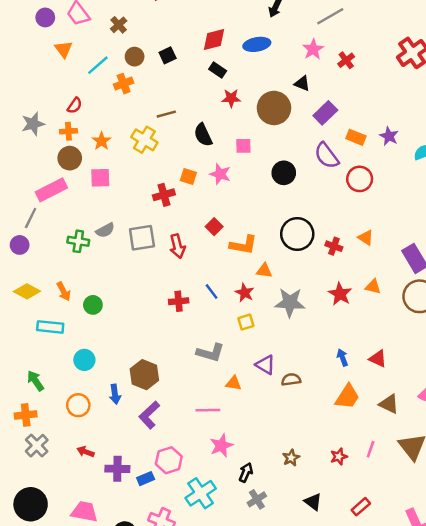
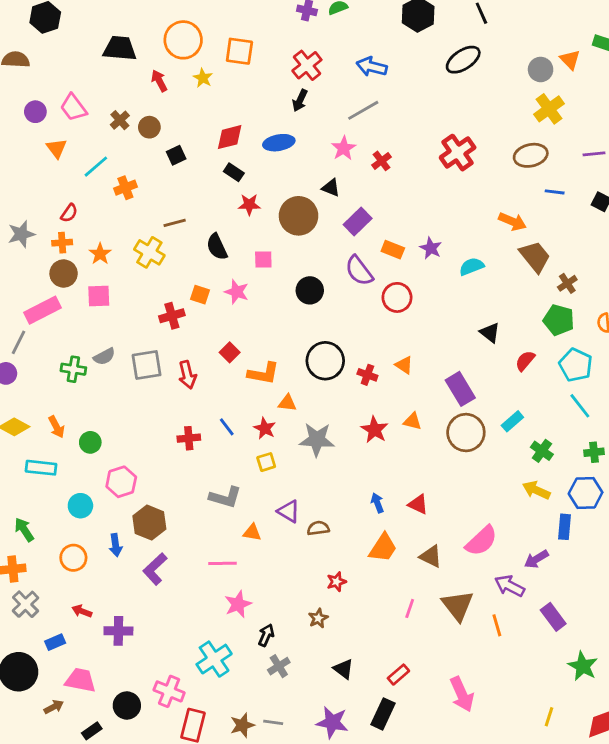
brown circle: (135, 57) -> (149, 127), moved
red star: (339, 457) -> (337, 582), moved
pink hexagon: (169, 460) -> (121, 482), moved
blue rectangle: (146, 479) -> (55, 642), moved

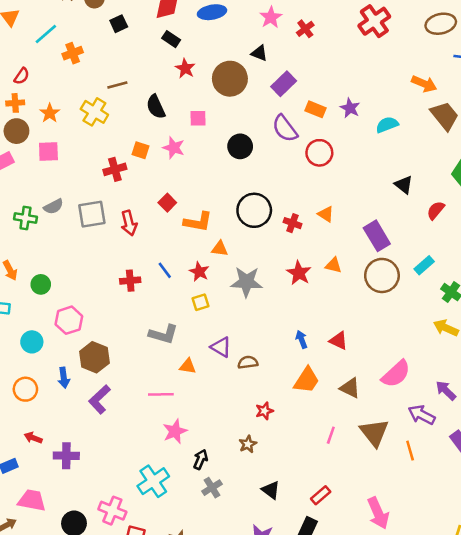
red star: (249, 205) -> (185, 68), turned 30
purple arrow: (536, 559) -> (446, 390), turned 75

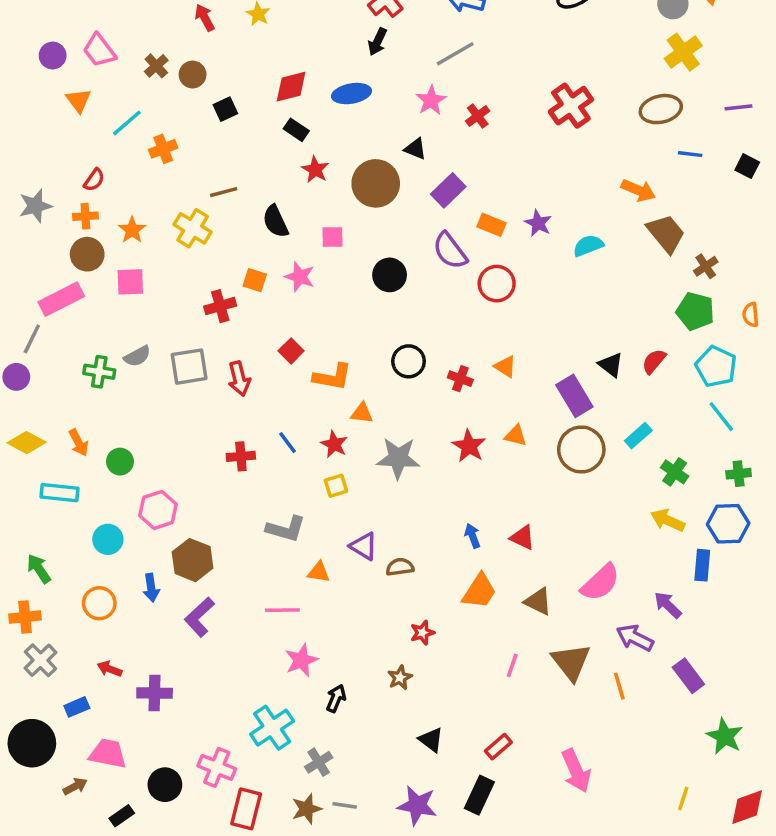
black triangle: (404, 185) -> (611, 365), moved
black circle: (254, 210) -> (409, 361), size x0.7
gray cross: (212, 488) -> (319, 762), moved

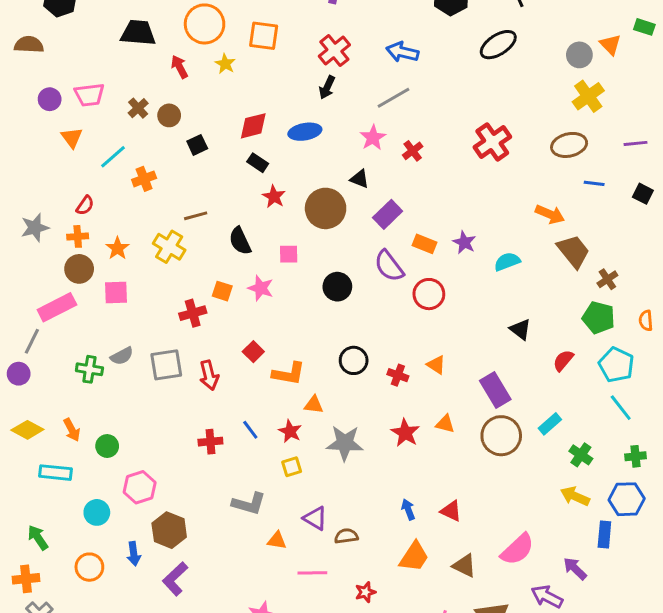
pink trapezoid: (99, 50) -> (89, 95), turned -60
black triangle: (611, 365) -> (520, 329), moved
pink line: (282, 610) -> (312, 573), moved

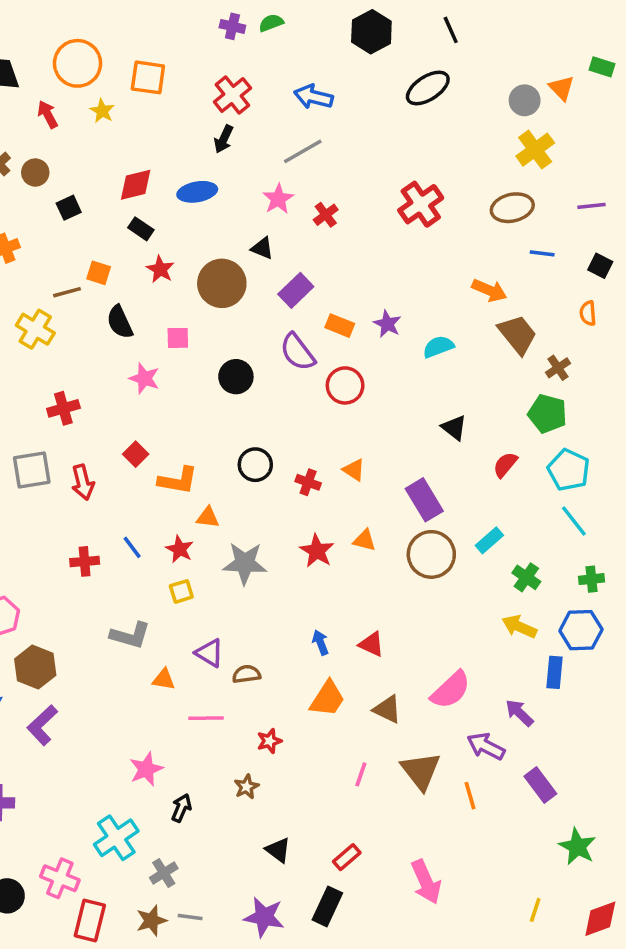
orange square: (222, 291) -> (99, 273), moved
orange semicircle: (646, 321) -> (588, 313), moved

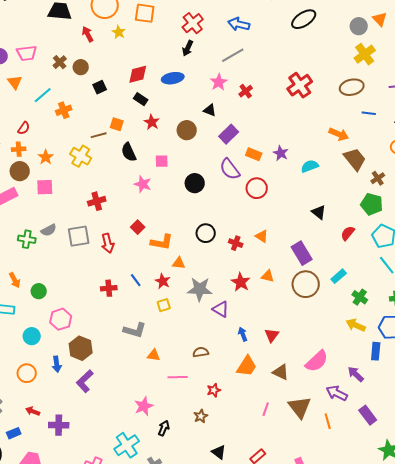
brown circle: (222, 283) -> (187, 130), size x0.7
red triangle: (371, 644) -> (272, 335), turned 42
purple triangle: (210, 653) -> (221, 309), moved

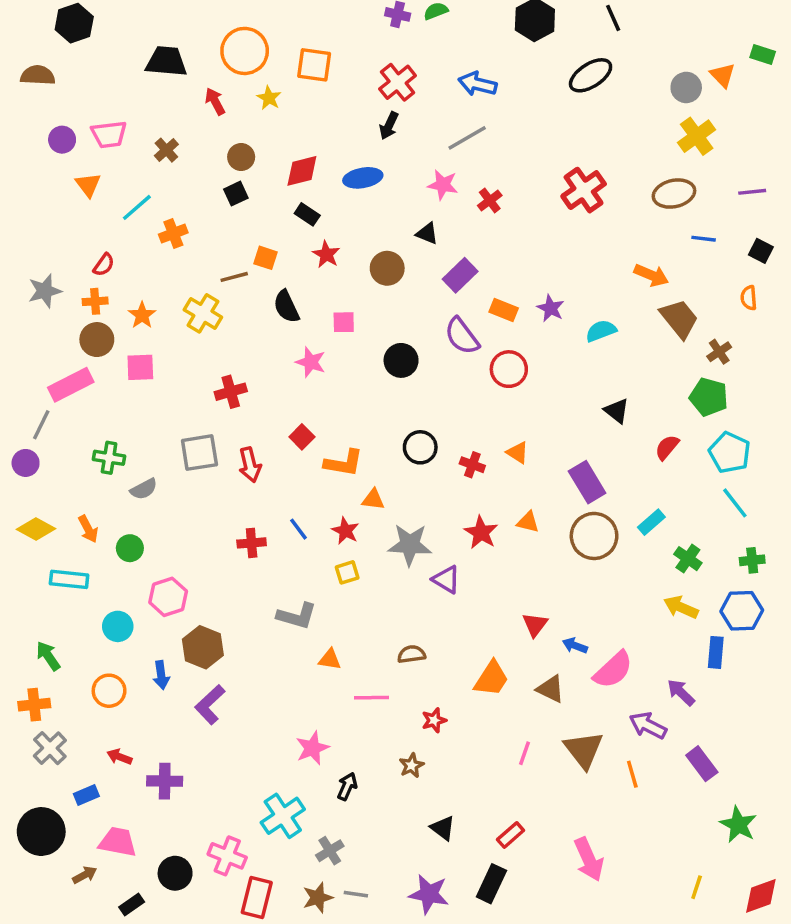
brown circle: (81, 67) -> (241, 157), moved
pink star: (219, 82) -> (443, 185), turned -30
gray semicircle: (49, 230) -> (144, 489), moved
blue arrow: (243, 334) -> (575, 646), moved, turned -48

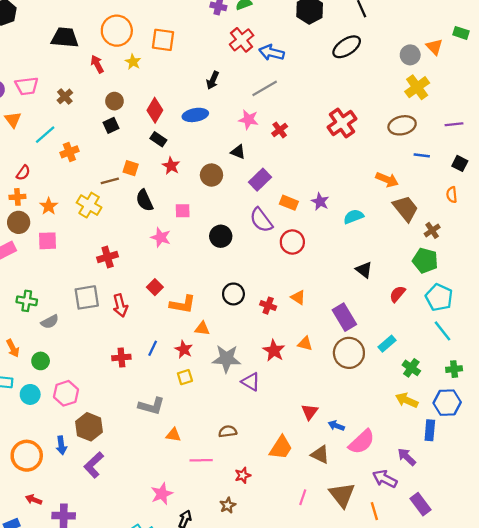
red cross: (398, 82) -> (242, 40), moved
red diamond: (302, 171) -> (155, 110), turned -45
blue line: (298, 529) -> (153, 348), turned 63
cyan circle: (118, 626) -> (30, 394), moved
orange circle: (109, 691) -> (27, 456), size x1.4

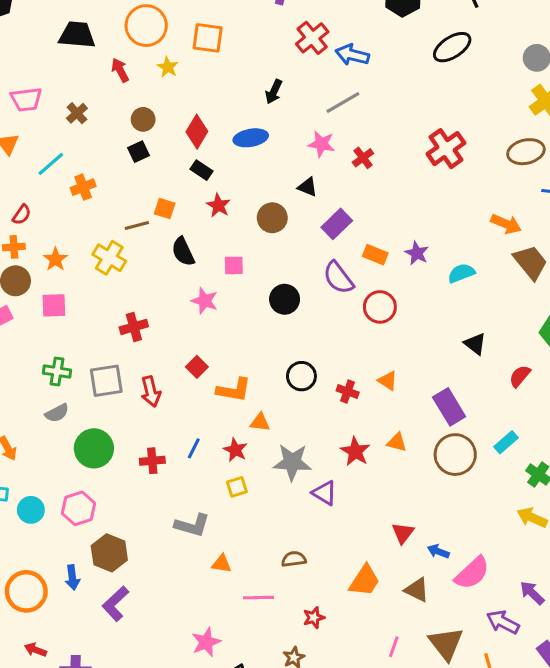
green cross: (27, 301) -> (57, 372), moved
green circle: (41, 361) -> (94, 448), moved, size x1.6

